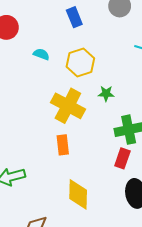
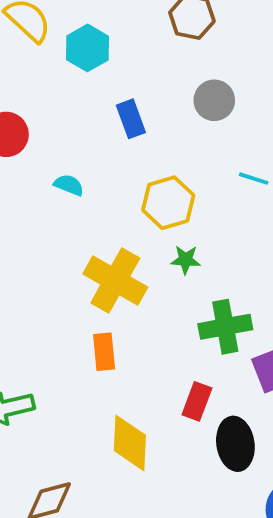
yellow hexagon: (80, 63) -> (168, 203), moved
red rectangle: (122, 158) -> (197, 401), moved

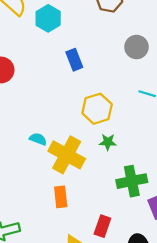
gray circle: (214, 100) -> (136, 47), moved
cyan semicircle: (69, 185) -> (38, 139), moved
red rectangle: (197, 401) -> (102, 226), moved

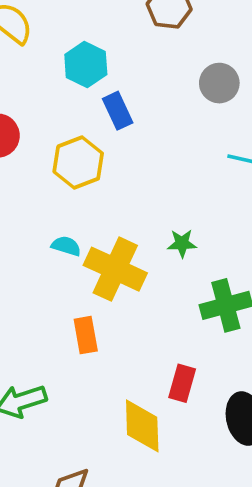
cyan hexagon: (48, 18) -> (86, 65), moved
yellow hexagon: (97, 109) -> (78, 162), moved
orange rectangle: (61, 197) -> (86, 335), moved

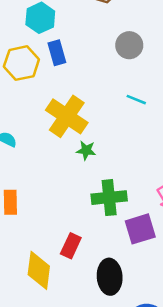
yellow hexagon: (78, 162) -> (21, 63), moved
yellow cross: (115, 269) -> (67, 116), moved

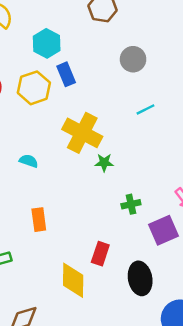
cyan line: (136, 100) -> (146, 109), turned -42
green cross: (109, 198) -> (131, 204), size x0.6

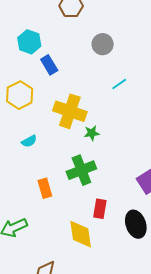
yellow hexagon: (34, 88) -> (20, 95), moved
cyan semicircle: (29, 161) -> (29, 141), turned 140
green cross: (131, 204) -> (81, 170), moved, size x1.8

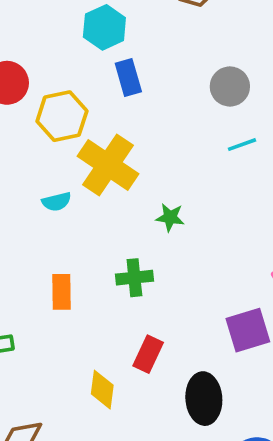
gray circle: (103, 44) -> (230, 86), moved
yellow cross: (70, 111) -> (108, 165), moved
green cross: (81, 170) -> (134, 278), size x0.7
yellow diamond: (81, 234) -> (102, 390), size x0.7

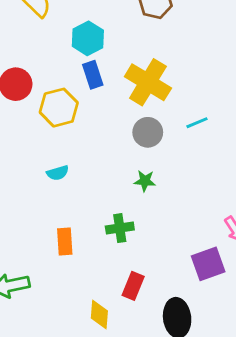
blue rectangle: (128, 77) -> (93, 75), moved
gray circle: (230, 86) -> (148, 132), moved
yellow cross: (108, 165) -> (148, 82), moved

